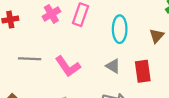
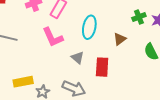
pink L-shape: (68, 66) -> (53, 37), moved

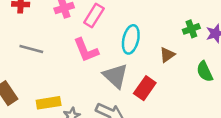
gray triangle: (78, 58) -> (115, 76), size x1.6
red rectangle: (102, 67) -> (145, 88), turned 30

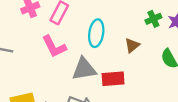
gray triangle: (115, 76) -> (84, 69), turned -48
red rectangle: (145, 88) -> (113, 79), turned 55

